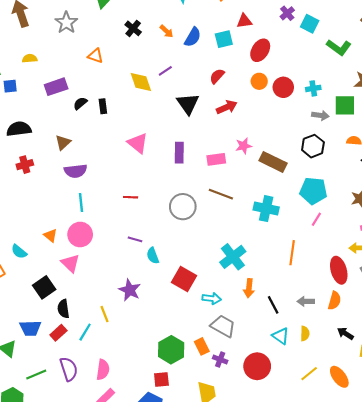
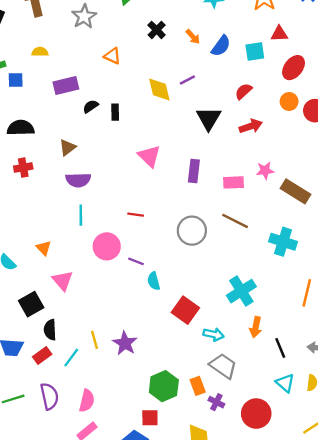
pink circle: (80, 234) -> (107, 246), moved
purple star: (130, 290) -> (125, 343), moved

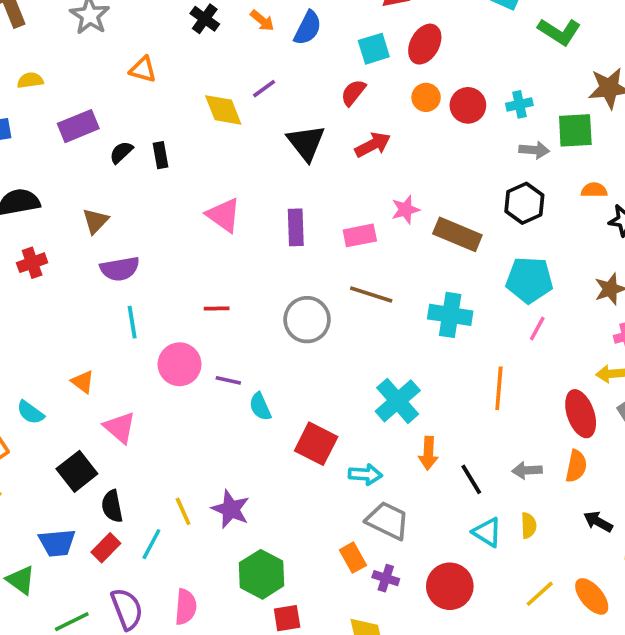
cyan square: (255, 51) -> (374, 49), moved
green hexagon: (164, 386) -> (262, 574), moved

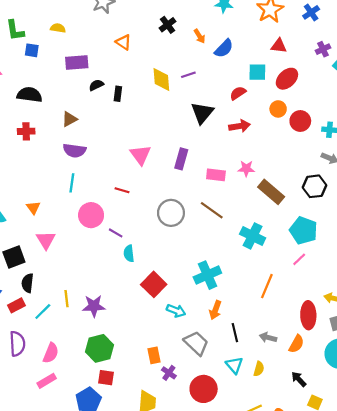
pink triangle: (224, 215) -> (140, 155), moved
purple star: (231, 509) -> (94, 306), turned 30
gray trapezoid: (388, 521) -> (196, 343), moved

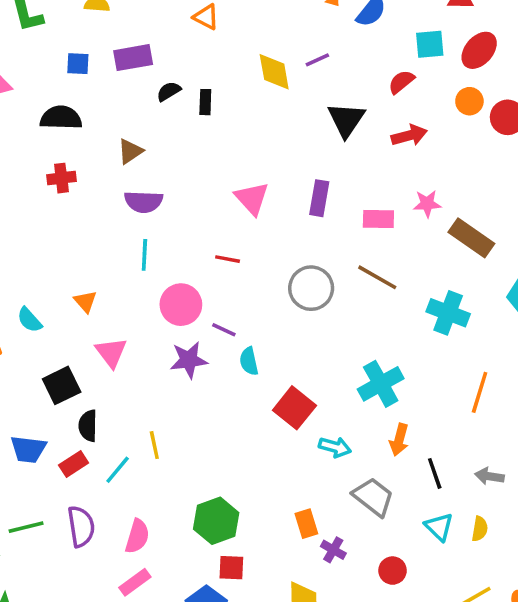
blue square: (32, 50) -> (78, 64), moved
purple star: (94, 306) -> (189, 360), moved
red circle: (204, 389) -> (393, 571), size x0.6

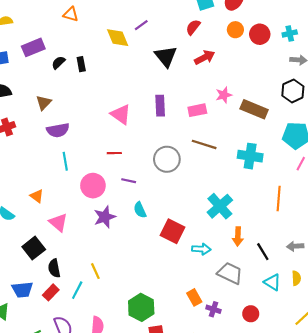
purple line: (224, 330) -> (129, 181), moved

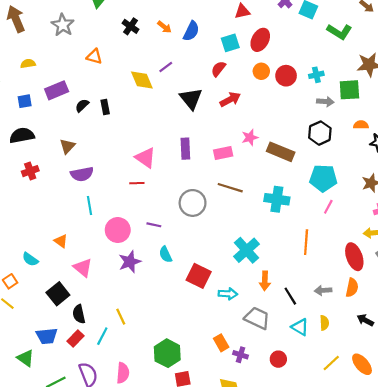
red line: (114, 153) -> (137, 183), moved

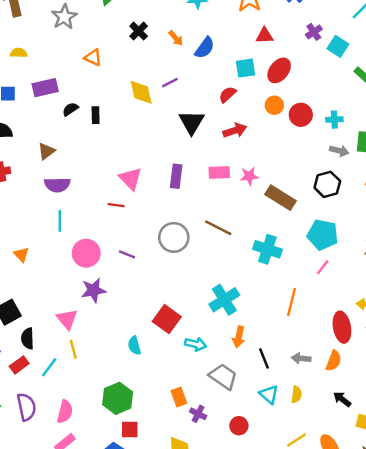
pink rectangle: (223, 153) -> (219, 173), moved
cyan semicircle: (166, 254) -> (134, 345), moved
pink triangle: (83, 268) -> (67, 319), moved

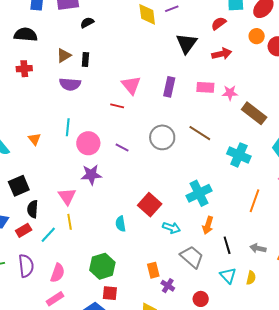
black rectangle: (96, 115) -> (85, 60), moved
cyan line: (60, 221) -> (68, 127), moved

